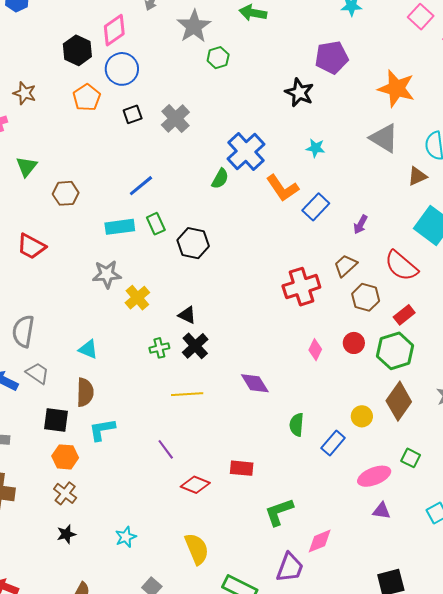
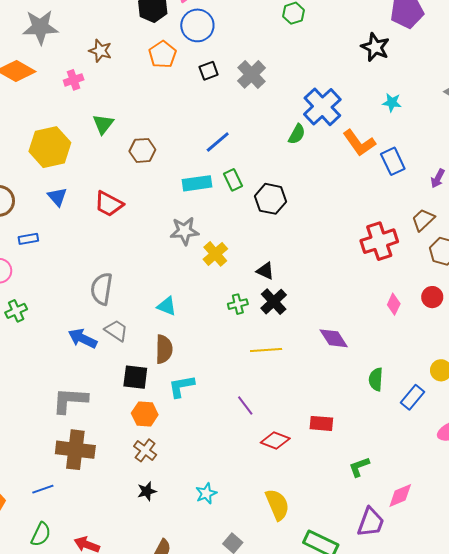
blue rectangle: (316, 207) -> (393, 161), turned -68
green L-shape: (279, 512) -> (359, 467), size x0.7

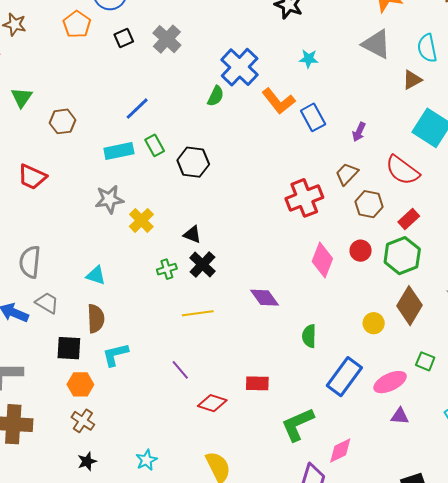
pink diamond: (394, 304) -> (322, 260), size x1.6
blue rectangle: (413, 397) -> (344, 377), moved, size x1.5
green L-shape: (359, 467) -> (298, 424), size x1.6

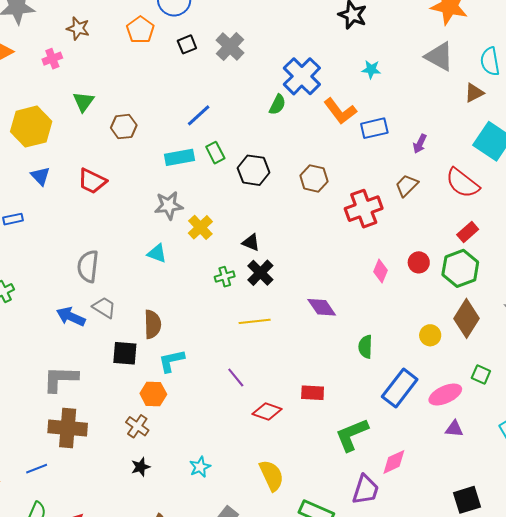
blue rectangle: (313, 117) -> (374, 128), turned -76
brown hexagon: (369, 204) -> (314, 178), moved
pink diamond: (322, 260) -> (380, 271), size x0.7
cyan triangle: (96, 275) -> (157, 253), moved
orange hexagon: (80, 384) -> (153, 394), moved

